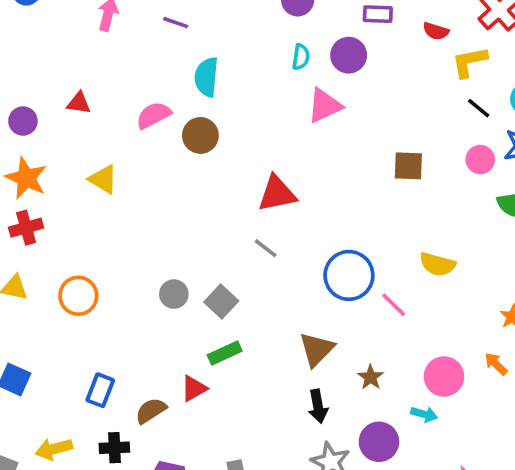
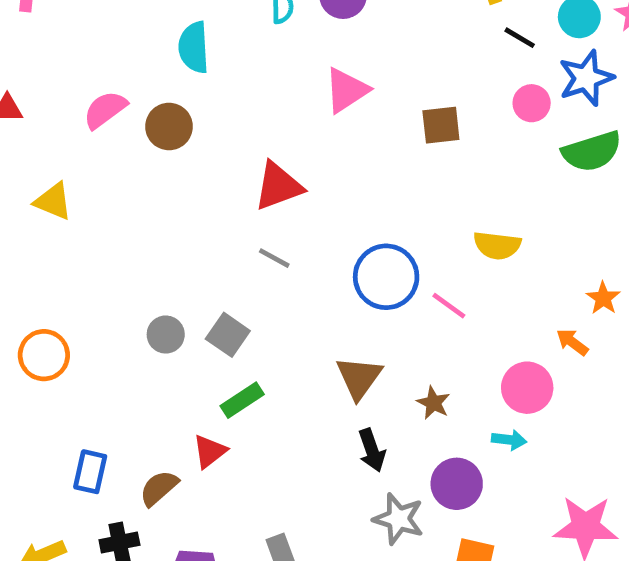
cyan semicircle: (206, 77) -> (194, 47), moved
pink triangle: (325, 106) -> (346, 90), moved
orange arrow: (496, 364) -> (572, 342), moved

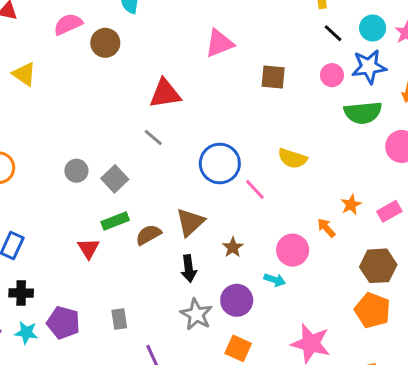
red triangle: (210, 451) -> (88, 248), turned -35
brown semicircle: (159, 488) -> (148, 235), moved

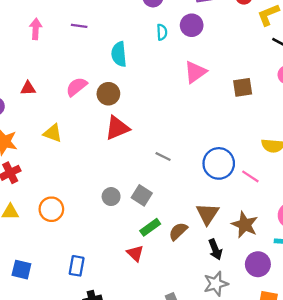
red triangle: (165, 94) -> (117, 128), moved
brown star: (233, 247) -> (245, 225), size x1.6
gray star: (196, 314) -> (216, 284), moved, turned -30

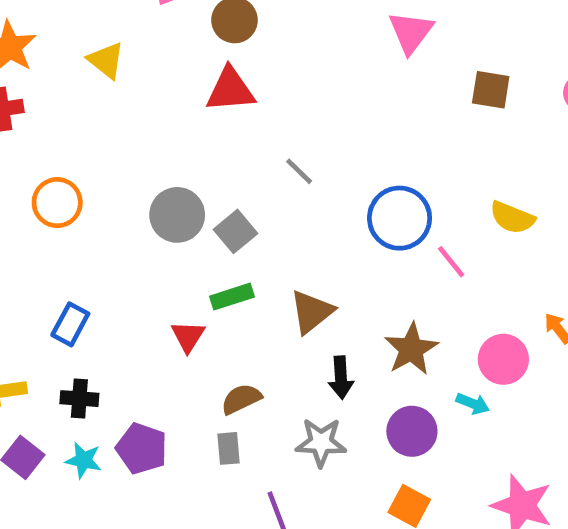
pink triangle: (195, 72) -> (411, 32), turned -35
gray circle: (111, 197) -> (177, 215), size x1.5
brown triangle: (207, 214) -> (312, 312), moved
brown semicircle: (178, 231) -> (241, 399), moved

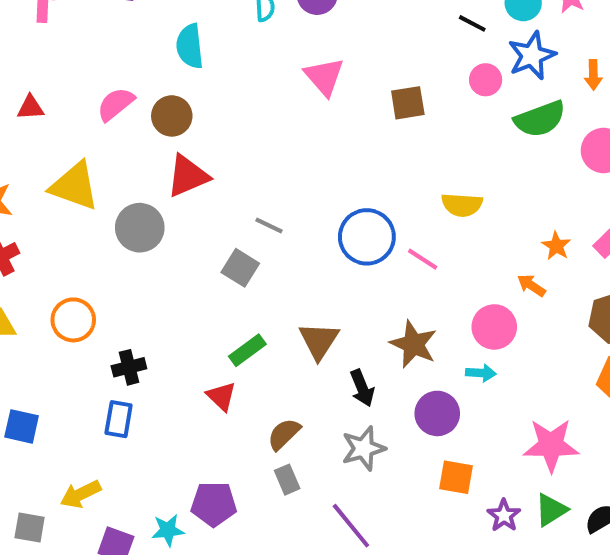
yellow triangle: (106, 60) -> (75, 186), size x1.5
gray circle: (177, 215) -> (140, 228), moved
gray square: (235, 231) -> (240, 268), moved
black cross: (79, 399) -> (129, 367), moved

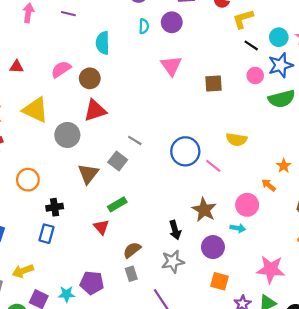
brown triangle: (319, 341) -> (88, 174), moved

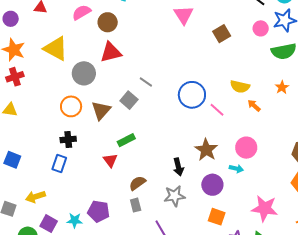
brown square: (214, 84) -> (222, 34), turned -30
orange star: (284, 166) -> (282, 87), moved
orange circle: (28, 180) -> (71, 106), moved
orange arrow: (269, 185) -> (254, 105), moved

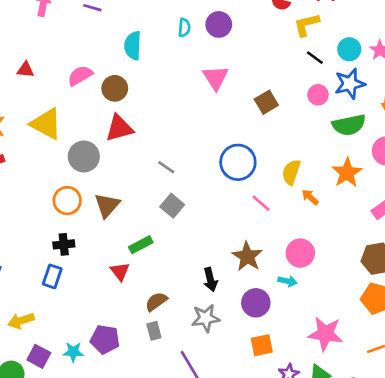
yellow semicircle: (240, 87) -> (291, 172), turned 96
orange star: (282, 87) -> (347, 173), size x1.6
blue circle: (192, 95) -> (238, 162), moved
gray square: (129, 100) -> (172, 206), moved
orange square: (217, 217) -> (262, 345), turned -30

